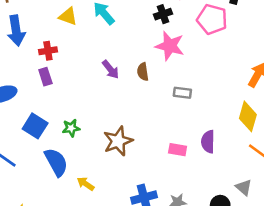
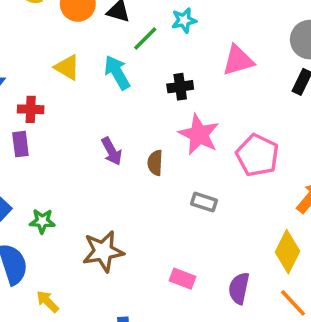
black cross: (163, 14) -> (180, 87), moved
pink pentagon: (212, 19) -> (257, 155), moved
purple semicircle: (208, 142) -> (239, 288), moved

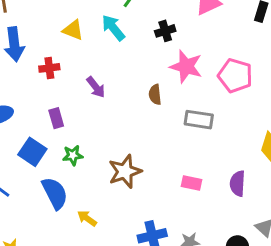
purple rectangle: (20, 144) -> (56, 118), moved
purple arrow: (112, 151) -> (96, 87), moved
gray rectangle: (204, 202) -> (199, 120), size x1.4

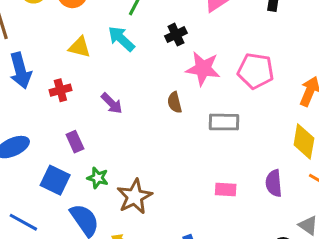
green star: (73, 155) -> (98, 178), turned 30
brown star: (125, 171) -> (135, 197), moved

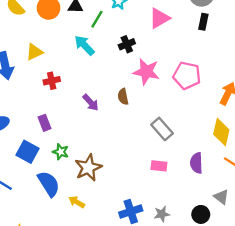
yellow triangle: (80, 47) -> (34, 52), moved, turned -42
red cross: (60, 90) -> (52, 81), moved
purple arrow: (112, 103) -> (91, 102), moved
gray rectangle: (224, 122) -> (162, 129), moved, turned 45

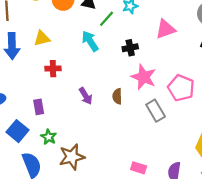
gray rectangle: (162, 129) -> (156, 111), moved

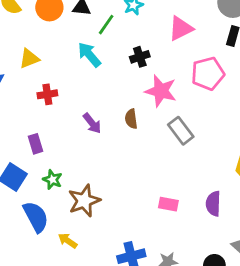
pink pentagon: (181, 88) -> (208, 74), moved, turned -30

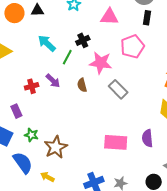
green line: (106, 25) -> (67, 57), moved
pink triangle: (181, 28) -> (109, 17), turned 36
red cross: (47, 94) -> (32, 86), moved
purple arrow: (92, 123) -> (53, 81), moved
pink rectangle: (168, 204) -> (116, 142), size x1.6

